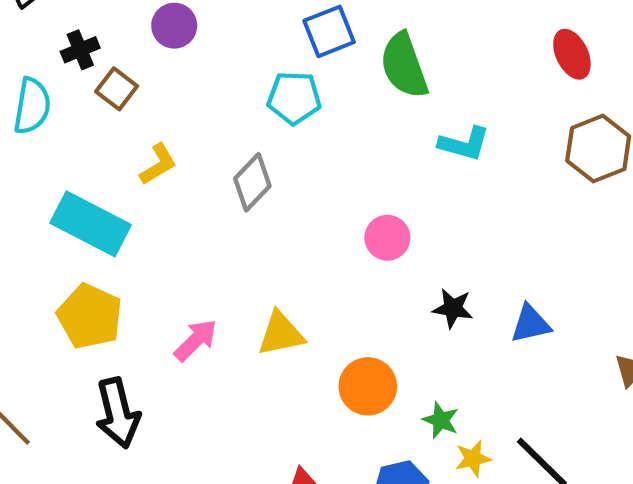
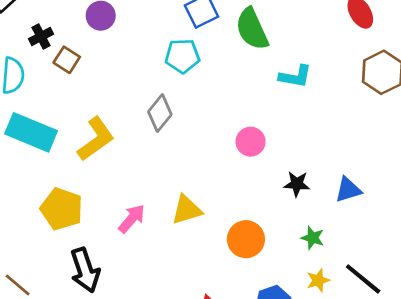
yellow L-shape: (158, 164) -> (96, 139), moved, size x1.6
cyan rectangle: (91, 224) -> (31, 132), moved
green star: (441, 420) -> (313, 238), moved

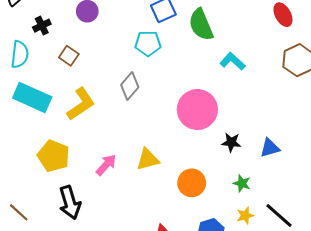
brown square: (67, 60) -> (69, 56), moved
cyan L-shape: (295, 76) -> (233, 61), turned -150
pink circle: (251, 142) -> (197, 110), size x1.8

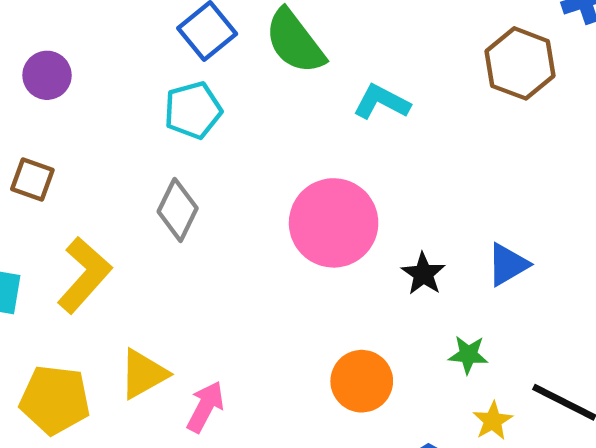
black star: (231, 142) -> (423, 274), turned -30
yellow triangle: (148, 159) -> (143, 374), moved
pink arrow: (106, 165) -> (205, 407), moved

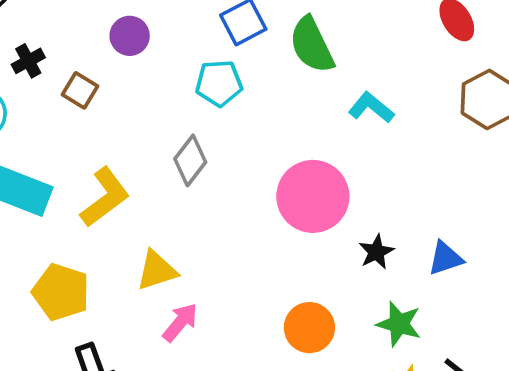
purple circle: (47, 75) -> (130, 36), moved
brown square: (32, 179) -> (80, 90), moved
green star: (468, 355) -> (399, 324), size x1.4
yellow triangle: (143, 374) -> (157, 270), moved

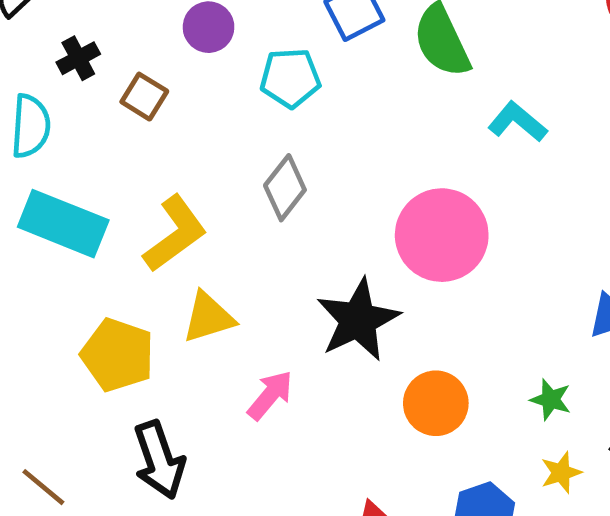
cyan pentagon: (219, 83) -> (290, 78), moved
black star: (376, 252) -> (358, 320), moved, size x1.8
yellow triangle: (157, 270) -> (208, 317), moved
green star: (399, 324) -> (551, 400), size x0.7

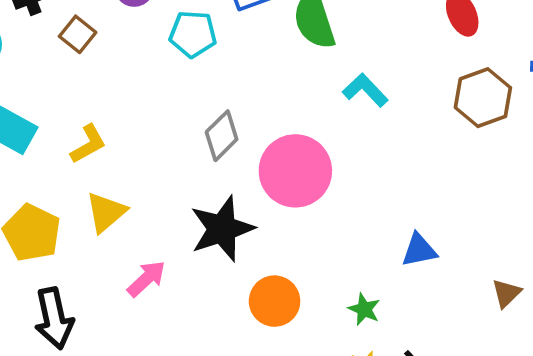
gray diamond: (285, 188) -> (222, 136), moved
yellow L-shape: (175, 234) -> (88, 144), size x0.7
yellow triangle: (208, 317) -> (106, 212), turned -30

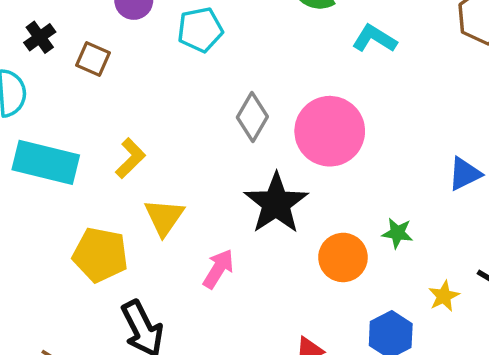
green star: (364, 309) -> (397, 233), moved

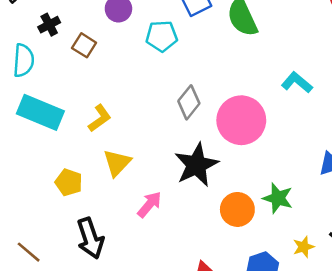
cyan L-shape: (374, 39) -> (297, 82), moved
green star: (397, 233) -> (278, 198), size x1.4
yellow pentagon: (100, 255) -> (69, 182), size x0.7

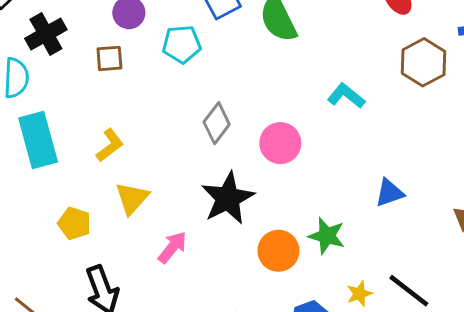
black cross: (49, 25) -> (46, 34), size x1.5
brown square: (84, 45) -> (109, 58), moved, turned -35
cyan rectangle: (40, 112) -> (38, 140), turned 54
pink circle: (241, 120) -> (280, 143), size x0.7

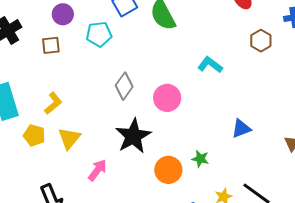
brown hexagon: (423, 62) -> (261, 41), size x0.7
yellow pentagon: (74, 223) -> (34, 135), moved
green star: (327, 236) -> (200, 159), size x0.7

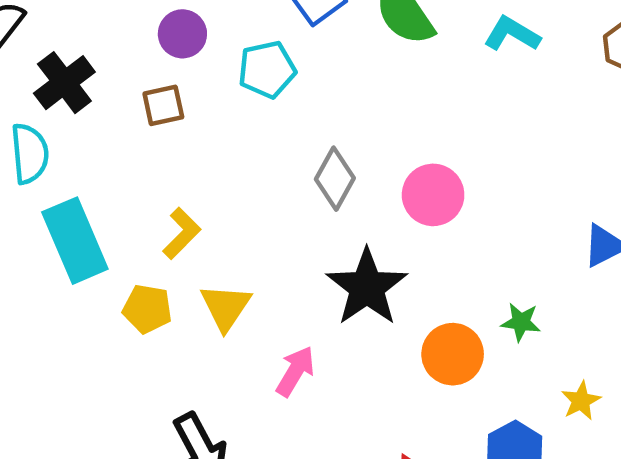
cyan L-shape: (210, 65) -> (512, 34), moved

